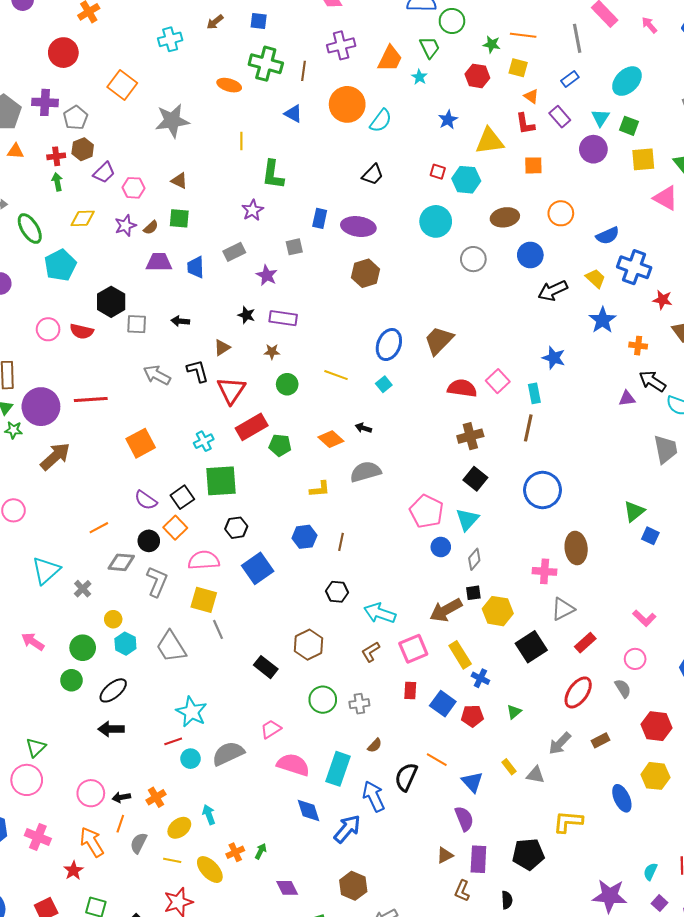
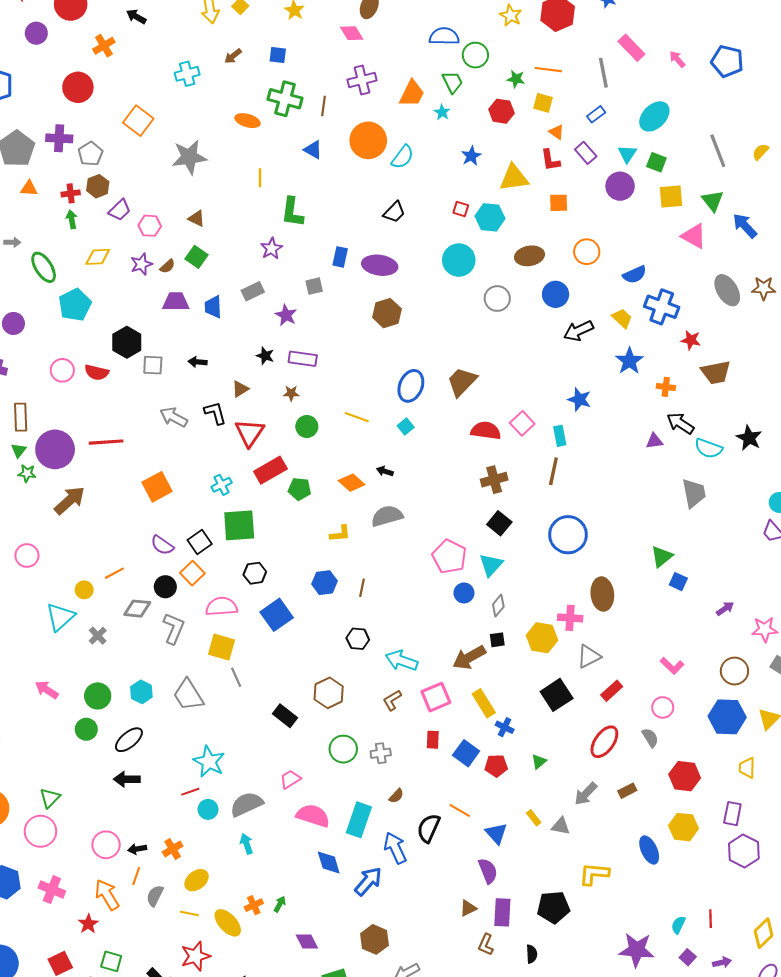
green square: (179, 218) -> (197, 257), turned 30
yellow hexagon: (498, 611) -> (542, 638), moved
yellow circle: (113, 619) -> (84, 590), moved
cyan arrow: (209, 815) -> (246, 844), moved

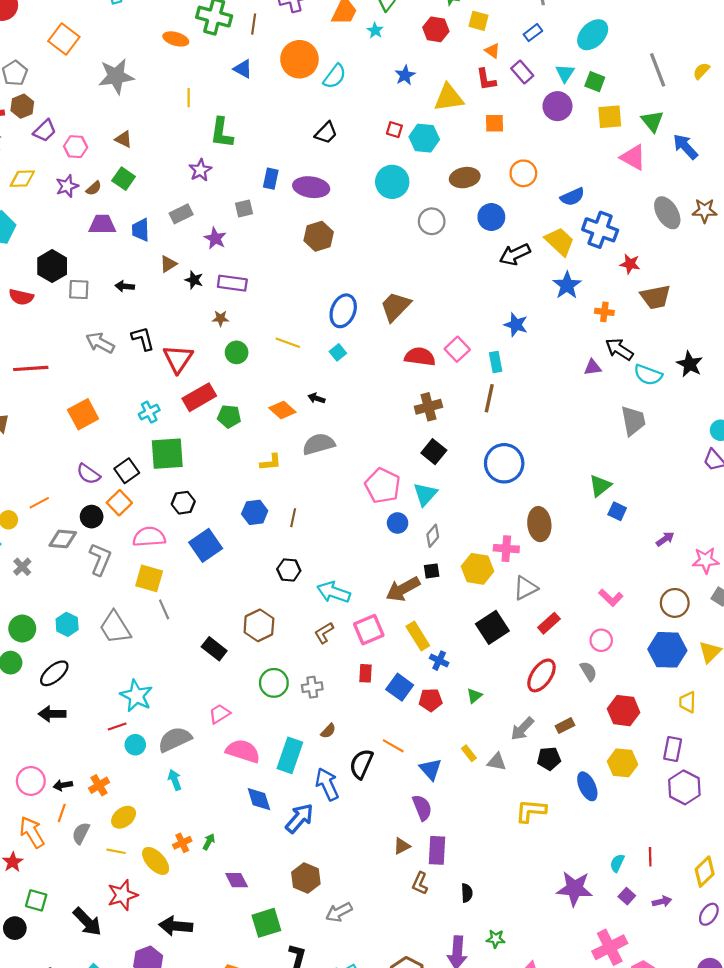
yellow trapezoid: (622, 318) -> (560, 242), size x1.4
brown triangle: (240, 389) -> (168, 264), moved
black pentagon: (553, 907) -> (549, 759), moved, size x0.7

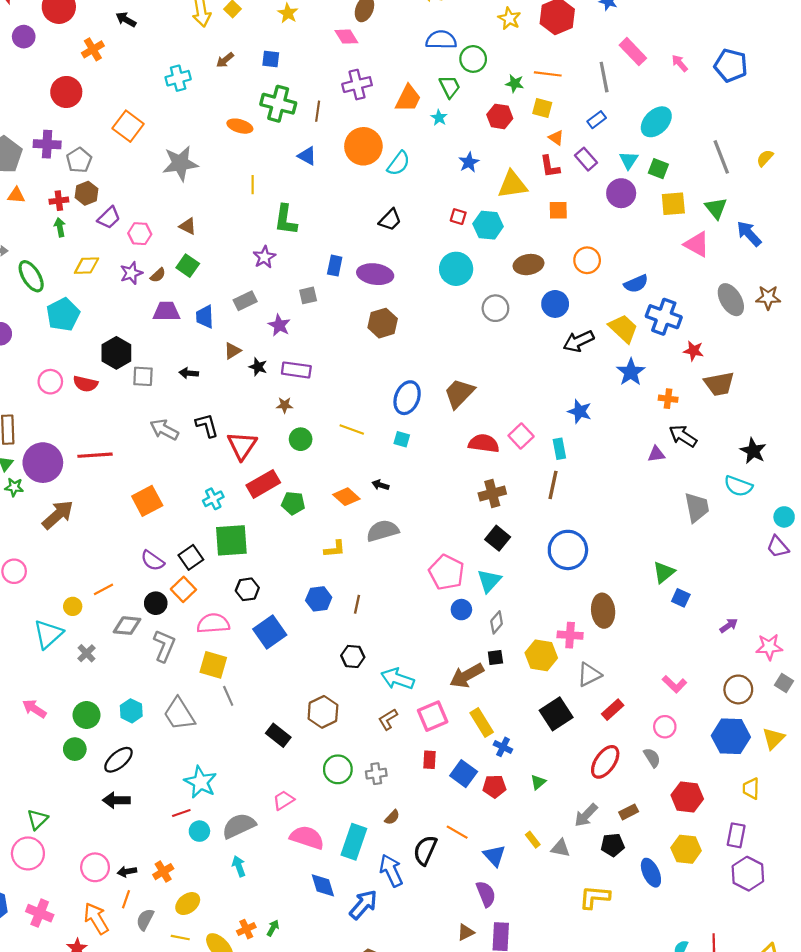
cyan square: (338, 352) -> (402, 439), turned -35
cyan semicircle: (648, 375) -> (738, 486), moved

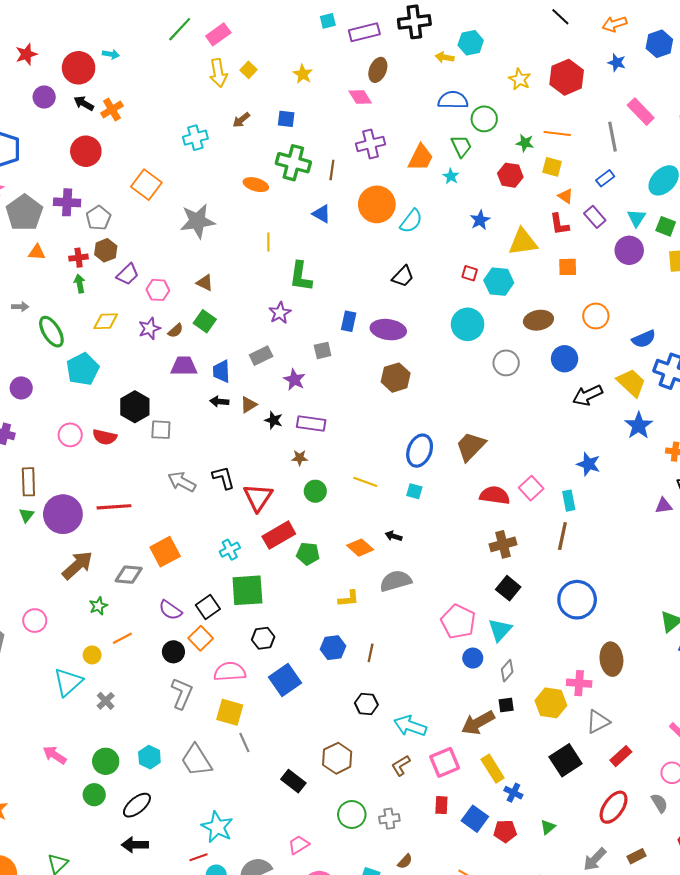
black arrow: (126, 20) -> (84, 103), moved
black arrow: (189, 373) -> (219, 402), moved
green star: (14, 487) -> (98, 606), moved, turned -30
gray diamond: (127, 626) -> (129, 575), moved

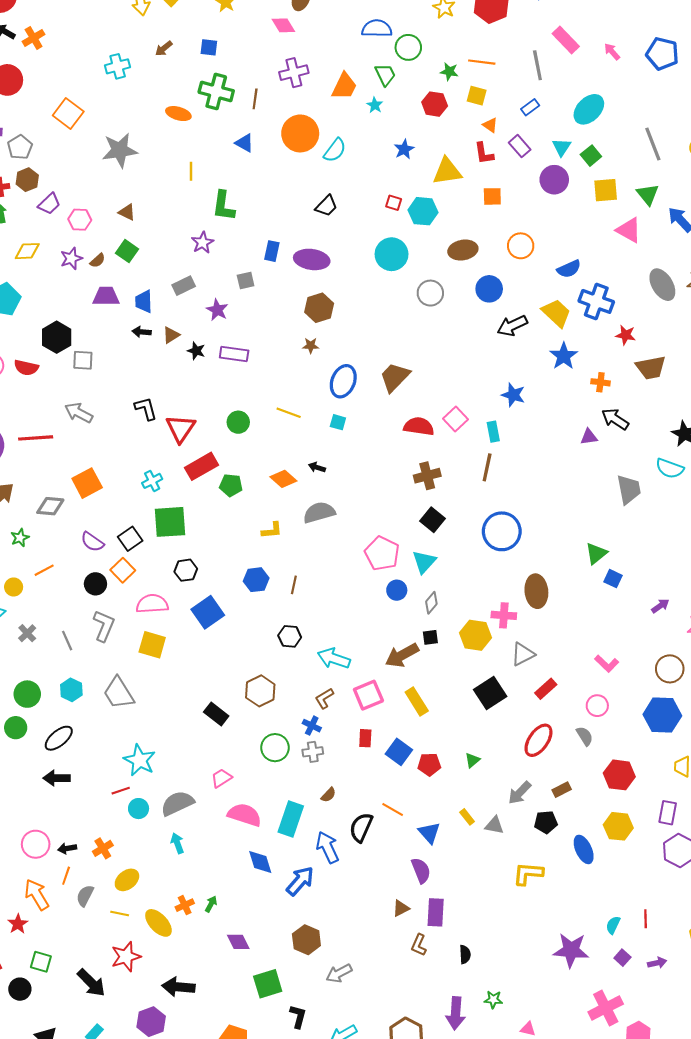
green square: (666, 226) -> (591, 156), turned 30
brown star: (300, 458) -> (311, 346), moved
gray arrow: (182, 482) -> (79, 413), moved
gray line: (244, 743) -> (67, 641), moved
blue cross: (513, 793) -> (312, 726), moved

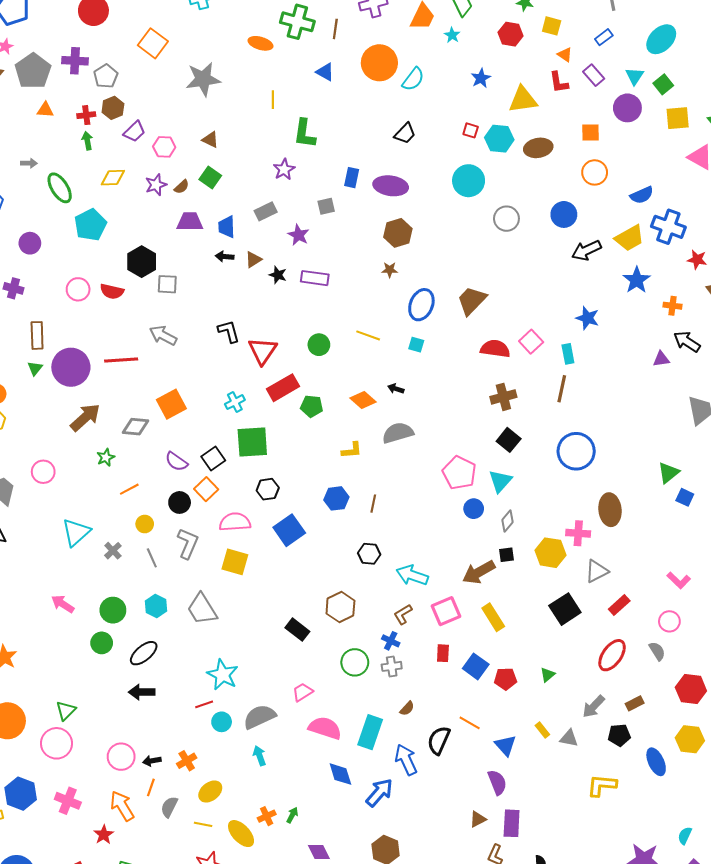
orange square: (492, 196) -> (591, 133), moved
brown ellipse: (463, 250) -> (538, 148), moved
yellow trapezoid: (556, 313) -> (629, 238), turned 108
yellow circle: (14, 587) -> (145, 524), moved

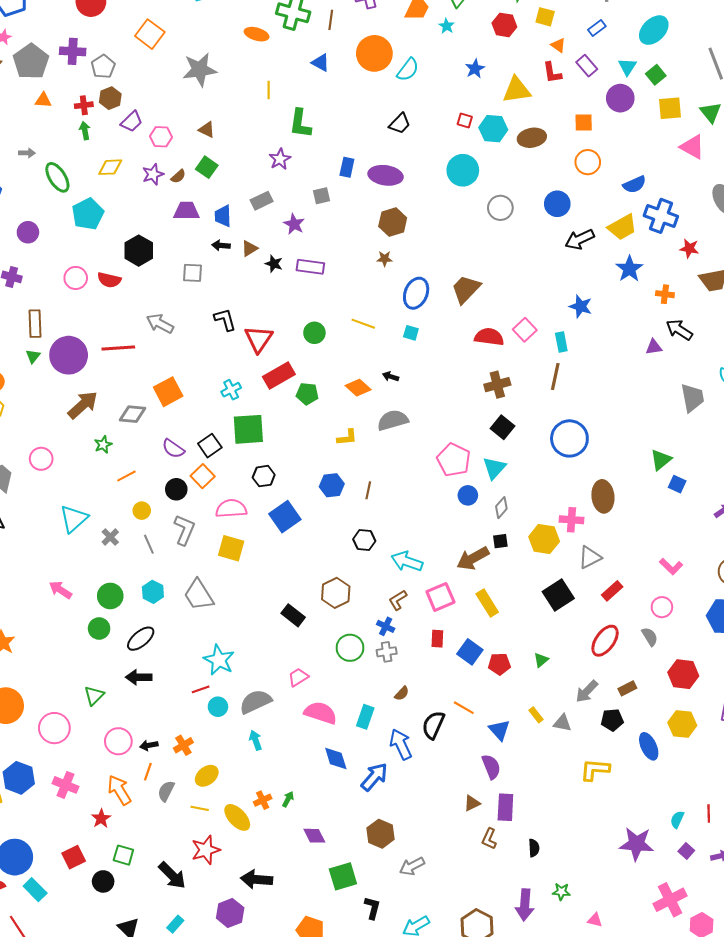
gray square: (167, 284) -> (193, 273), moved
green triangle: (66, 711) -> (94, 696), moved
cyan rectangle: (370, 732) -> (365, 717), size x0.7

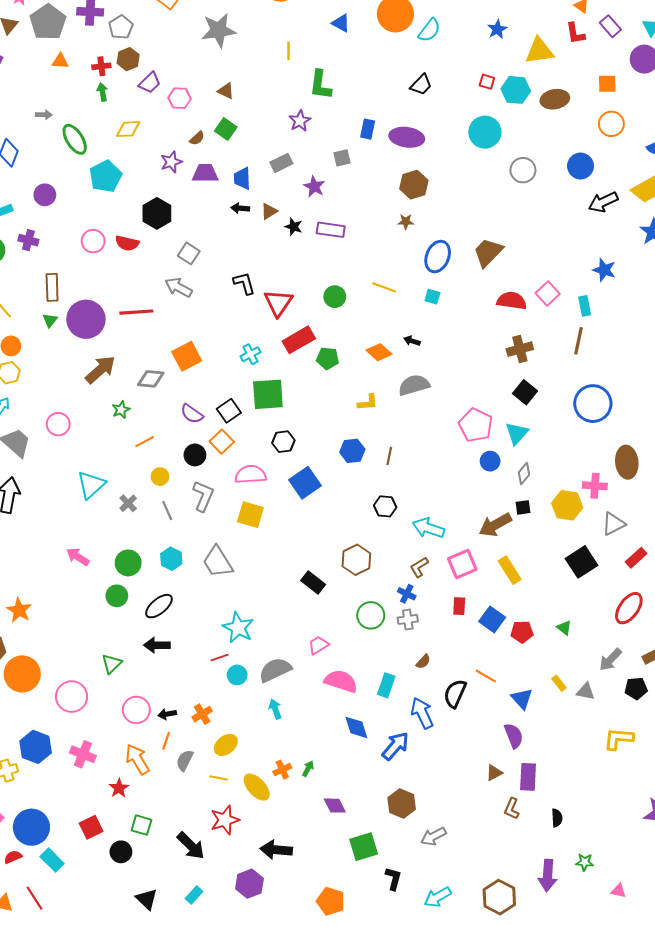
purple star: (153, 174) -> (171, 162), moved
gray square: (193, 273) -> (189, 253), moved, turned 30
green triangle: (541, 660) -> (564, 628), turned -42

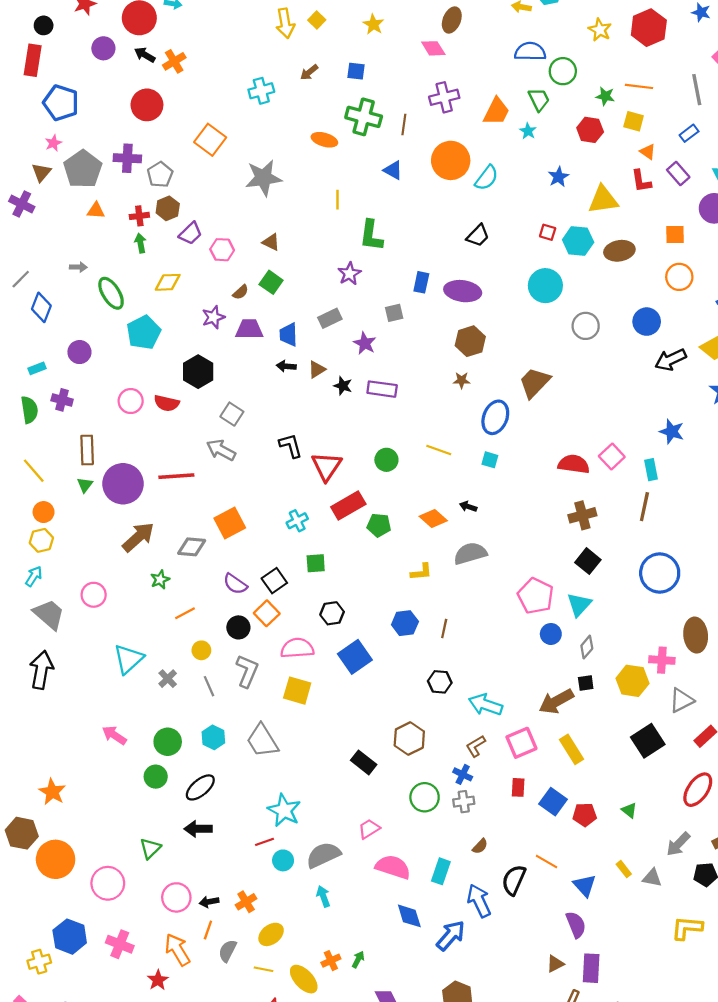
brown trapezoid: (488, 252) -> (535, 383), moved
green square: (268, 394) -> (316, 563), size x0.6

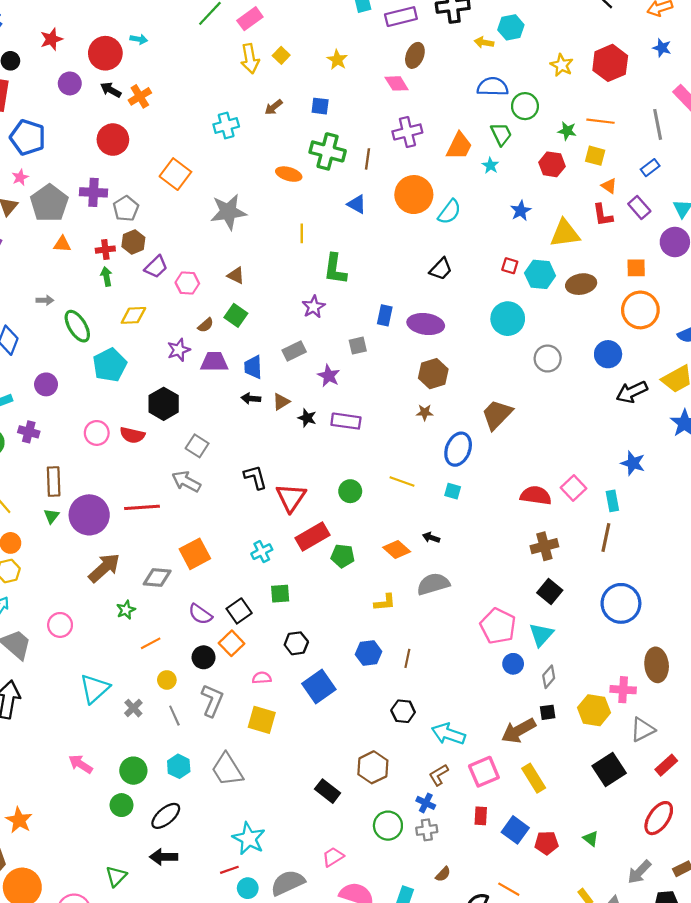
orange circle: (679, 277) -> (640, 310), size x1.4
pink semicircle: (297, 648) -> (262, 678), size x0.6

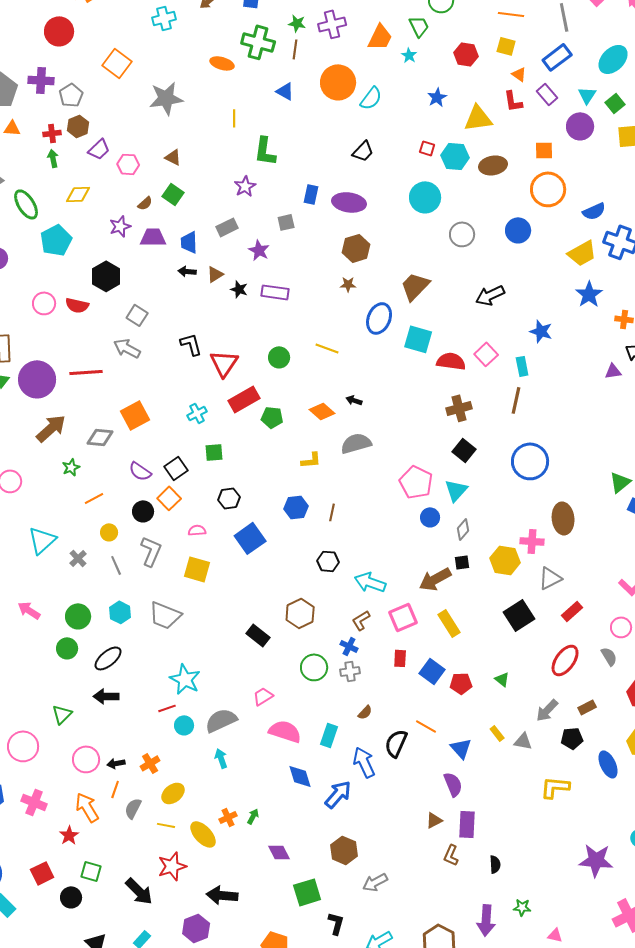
green star: (567, 131) -> (297, 23), moved
blue rectangle: (650, 168) -> (557, 57), size x1.6
black arrow: (632, 392) -> (490, 295), moved
cyan square: (453, 491) -> (418, 339), moved, size x1.8
gray trapezoid: (227, 770) -> (165, 615), turned -36

